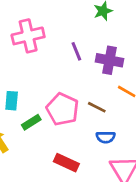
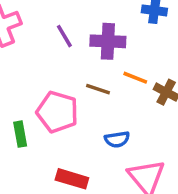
brown line: (97, 107) -> (98, 89), moved
green rectangle: (31, 122) -> (20, 134), turned -60

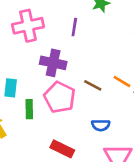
purple line: (64, 36) -> (74, 27), moved, turned 30
purple cross: (108, 41) -> (53, 63), moved

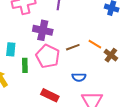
brown line: (93, 85) -> (73, 47), turned -48

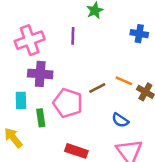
purple cross: (43, 30) -> (40, 74), moved
blue semicircle: (79, 77) -> (120, 120), moved, turned 40

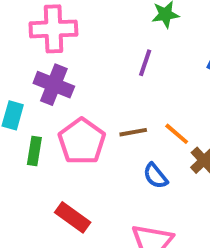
purple line: (73, 36) -> (145, 63), moved
blue semicircle: (120, 120) -> (155, 176), moved

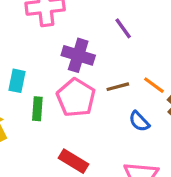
purple line: (145, 63) -> (123, 28), turned -50
purple cross: (54, 85) -> (78, 55), moved

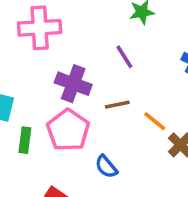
brown line: (118, 87) -> (117, 105), moved
blue semicircle: (139, 121) -> (106, 167), moved

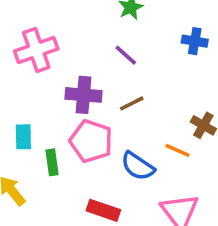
orange line: (155, 121) -> (177, 150), moved
blue semicircle: (106, 167) -> (138, 166), size x1.4

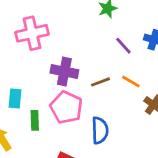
purple line: (126, 55) -> (123, 46), moved
orange line: (177, 150) -> (131, 82), moved
blue semicircle: (138, 166) -> (100, 130), turned -132

